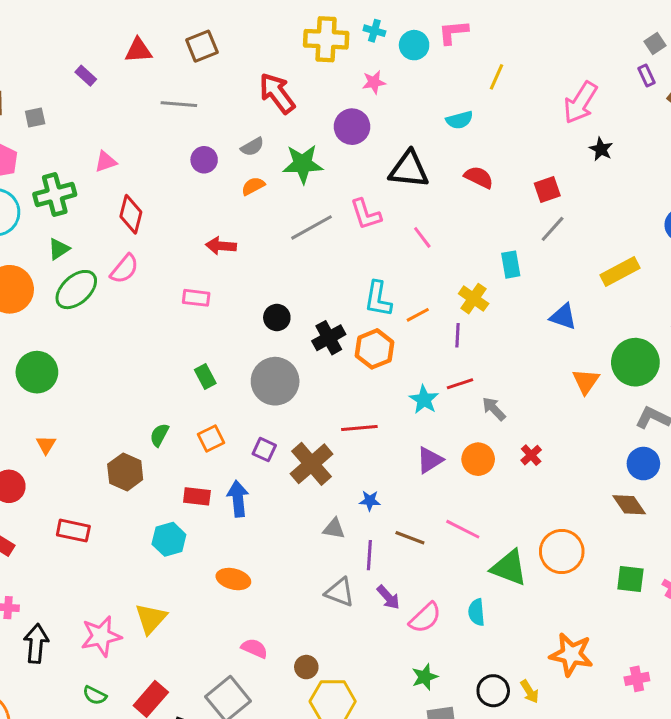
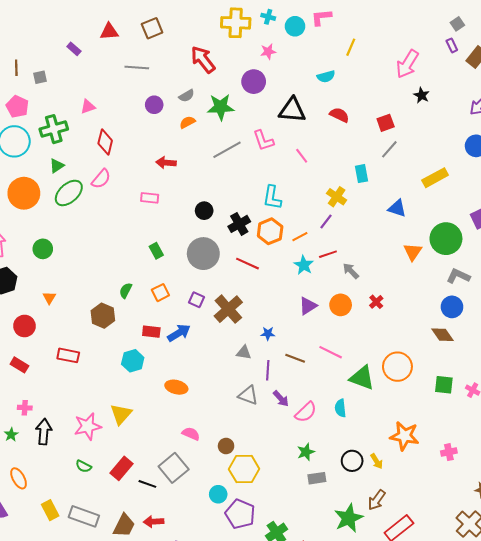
orange line: (418, 315) -> (300, 237), moved
purple line: (458, 335) -> (326, 222), turned 35
green circle: (37, 372) -> (43, 249), size x0.7
red line: (359, 428) -> (247, 264), moved, turned 30
blue arrow: (238, 499) -> (179, 333), turned 65

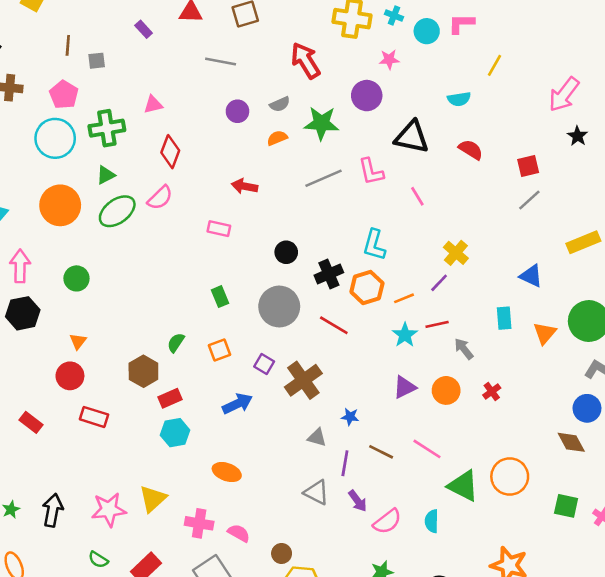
cyan rectangle: (361, 174) -> (504, 318), moved
red circle: (25, 326) -> (70, 376), moved
red rectangle: (151, 332) -> (170, 398), moved, turned -36
pink cross: (25, 408) -> (199, 523), moved, size x1.5

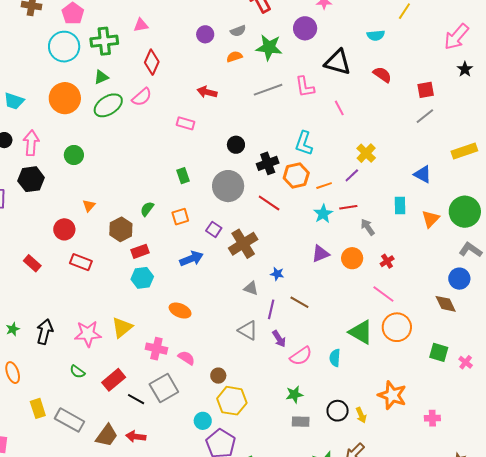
orange triangle: (78, 341) -> (89, 206), moved
pink line: (427, 449) -> (383, 294), moved

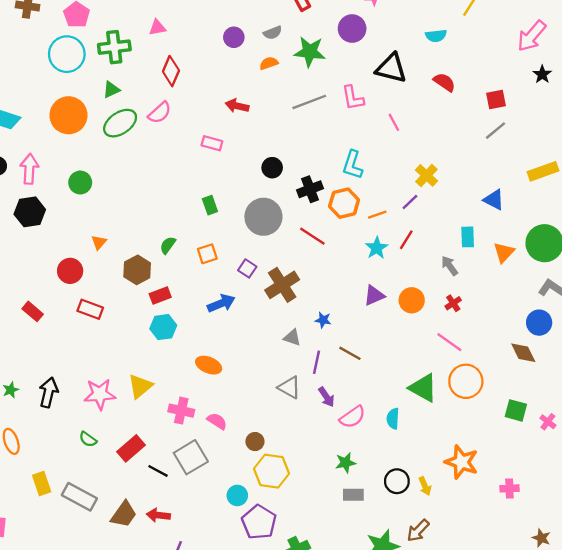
red line: (348, 207) -> (406, 240), turned -48
gray arrow: (368, 227) -> (450, 266), moved

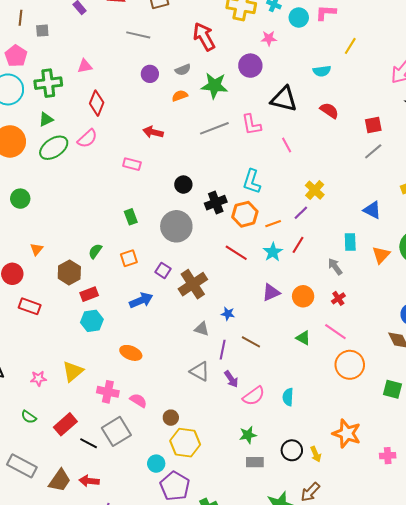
red line: (312, 236) -> (236, 253), moved
green triangle: (423, 388) -> (303, 338), moved, size x0.6
pink star: (100, 394) -> (38, 378), size x0.6

